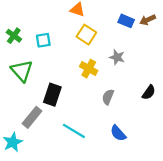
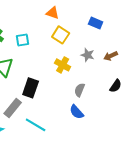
brown arrow: (148, 20) -> (111, 56), moved
cyan line: (74, 131) -> (36, 125), moved
blue semicircle: (118, 133) -> (77, 112), moved

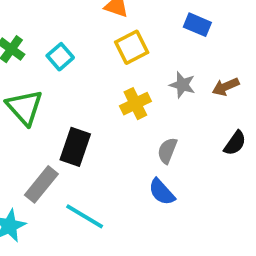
yellow square: (61, 35) -> (132, 47), turned 30
cyan square: (23, 40) -> (60, 57), turned -32
yellow cross: (63, 65) -> (135, 104), turned 35

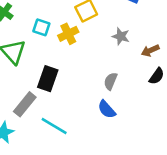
cyan square: (60, 57) -> (41, 27), moved, turned -30
brown arrow: (226, 87) -> (150, 50), moved
yellow cross: (135, 104) -> (68, 34), moved

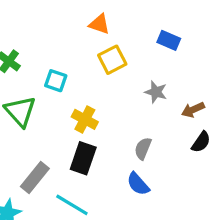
yellow cross: (68, 34) -> (85, 119), moved, turned -36
black rectangle: (48, 79) -> (83, 158), moved

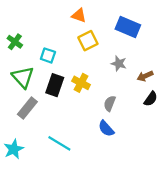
blue rectangle: (169, 40) -> (128, 27), size x1.5
yellow cross: (85, 119) -> (81, 83), moved
black rectangle: (83, 158) -> (55, 85), moved
gray rectangle: (35, 178) -> (27, 108), moved

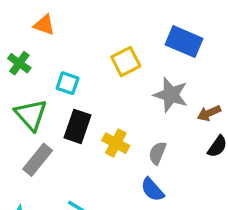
orange triangle: (79, 16) -> (44, 25), moved
gray star: (119, 63) -> (171, 95), size x1.5
yellow cross: (81, 83) -> (116, 143), moved

